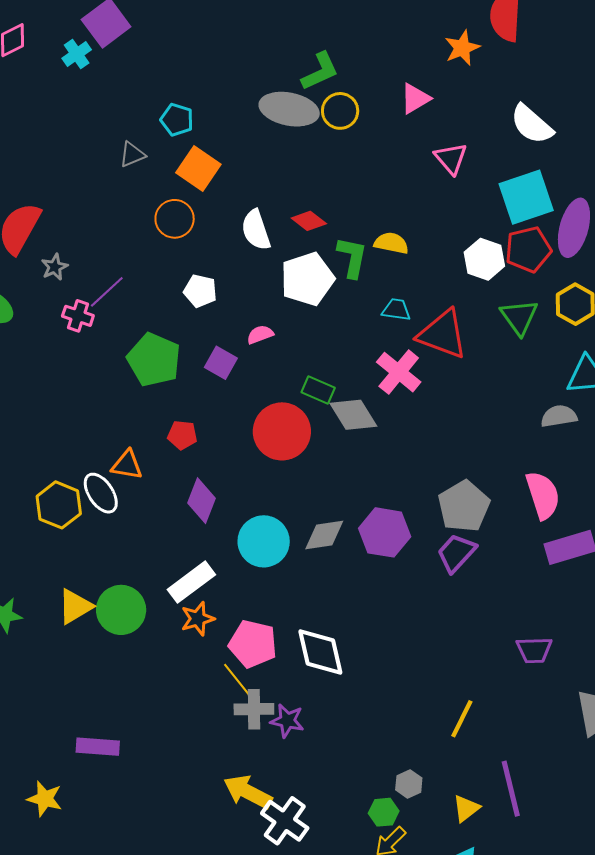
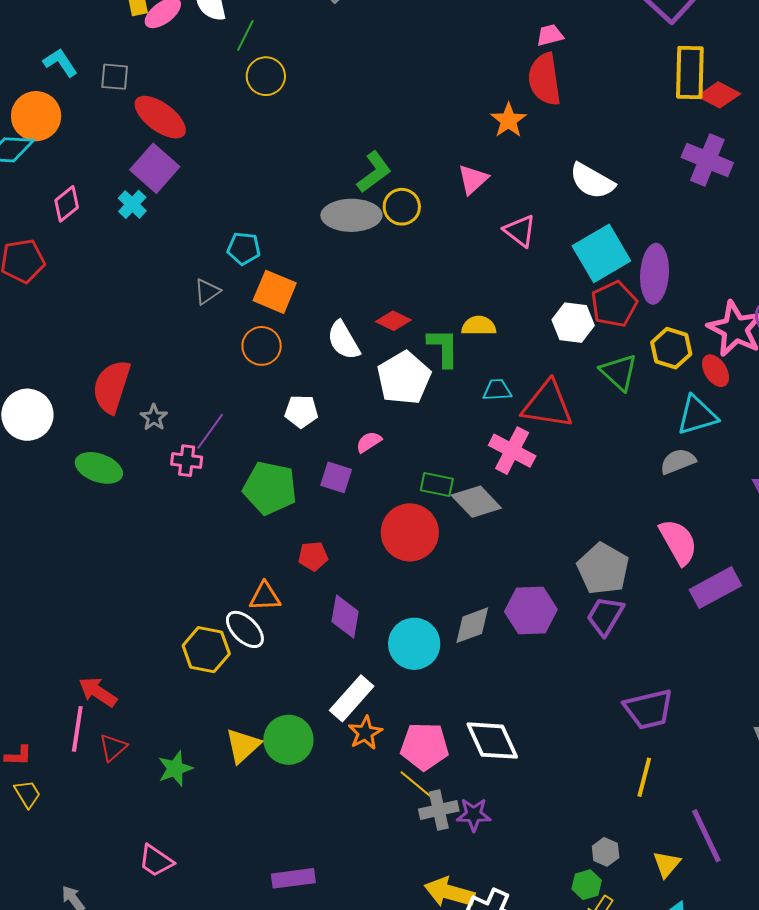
purple trapezoid: (534, 650) -> (649, 709), moved, size x1.4

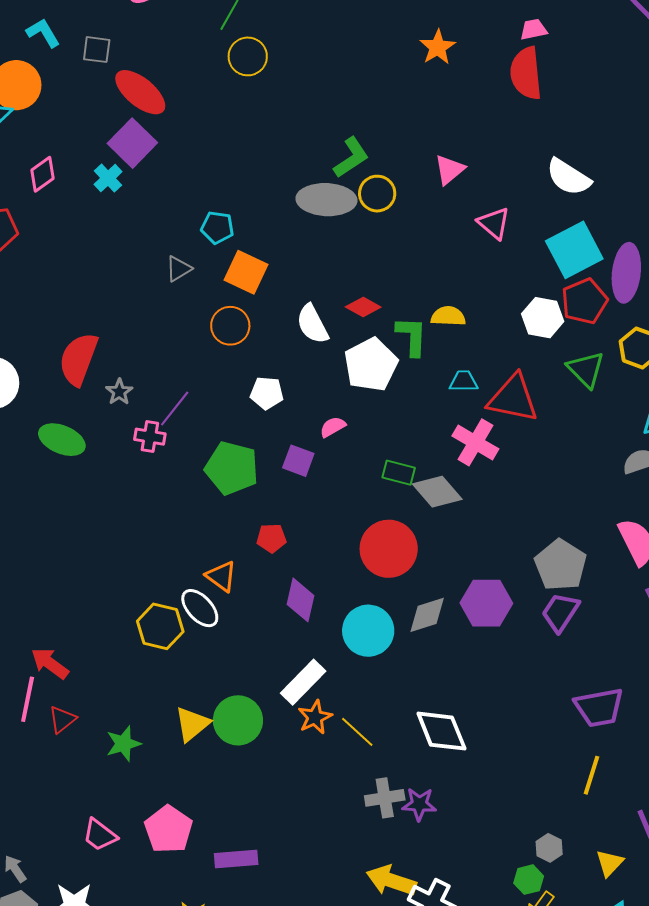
orange star: (509, 120) -> (438, 47), moved
red circle: (410, 532) -> (389, 549), moved
orange triangle: (265, 597) -> (221, 576), turned 36
pink pentagon: (424, 746) -> (168, 829), moved, turned 30
yellow line: (416, 785) -> (357, 732), moved

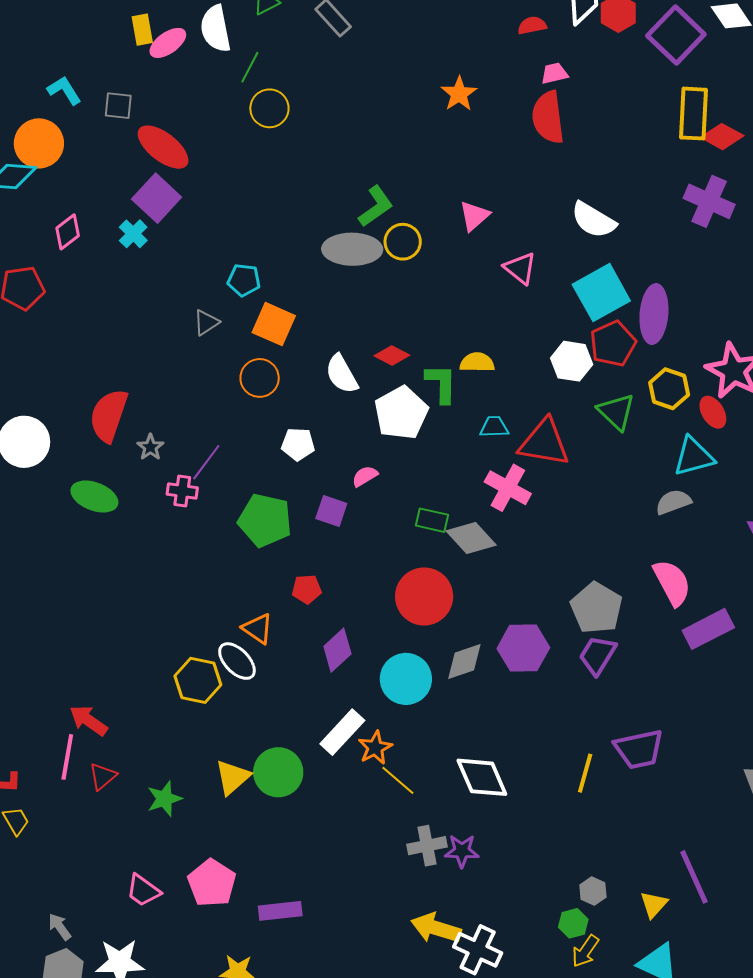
purple diamond: (301, 600) -> (337, 650), turned 36
orange star: (315, 717) -> (375, 748), moved
yellow line: (591, 775) -> (585, 773), moved

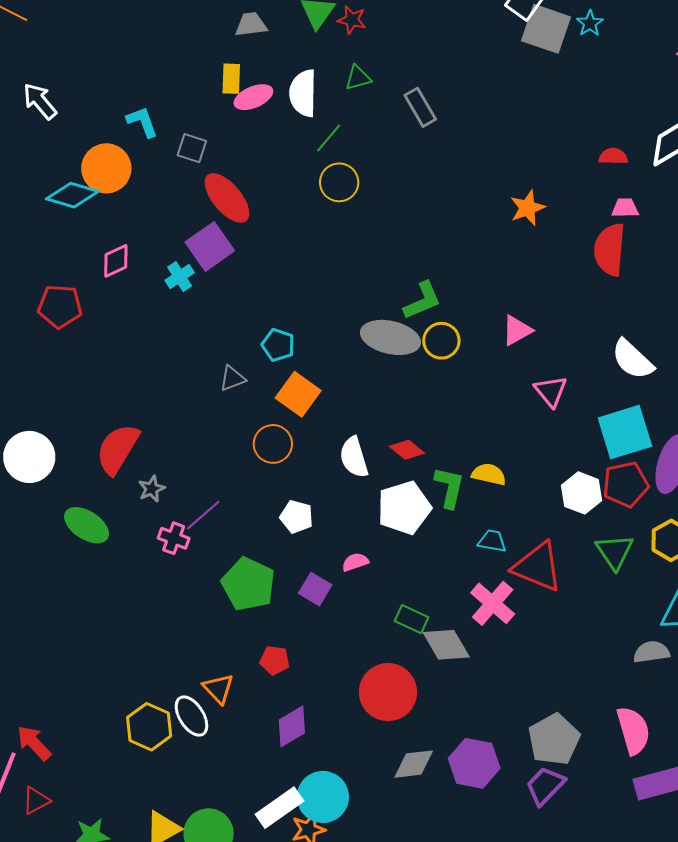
cyan circle: (406, 679) -> (323, 797), moved

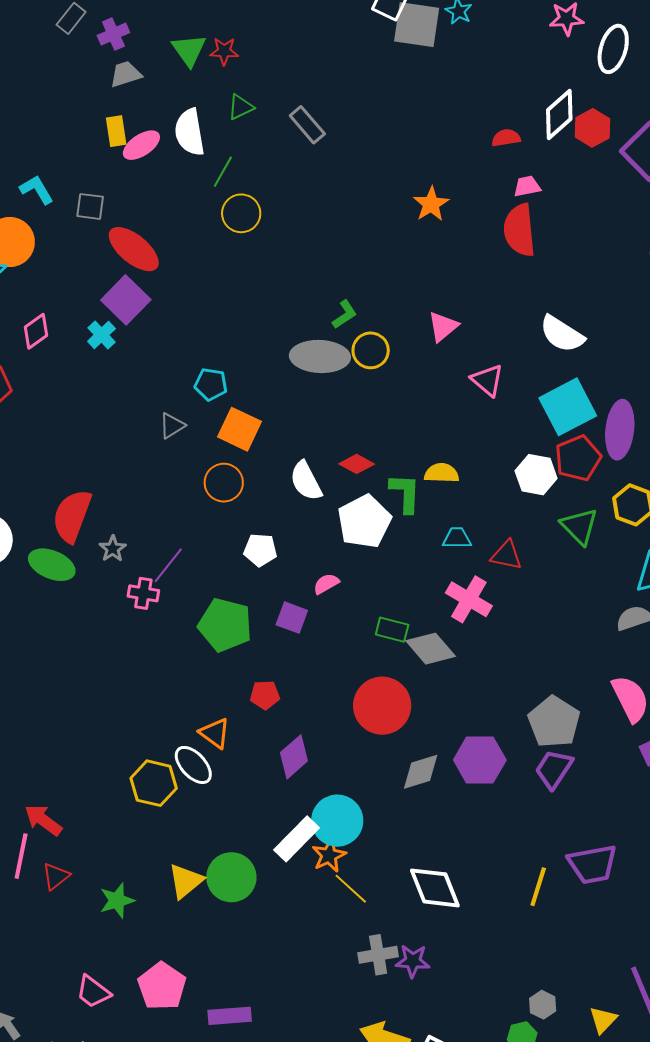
green L-shape: (422, 301) -> (345, 314), size x0.7
green ellipse: (87, 525) -> (52, 565), moved
red triangle: (538, 567) -> (506, 555), size x0.6

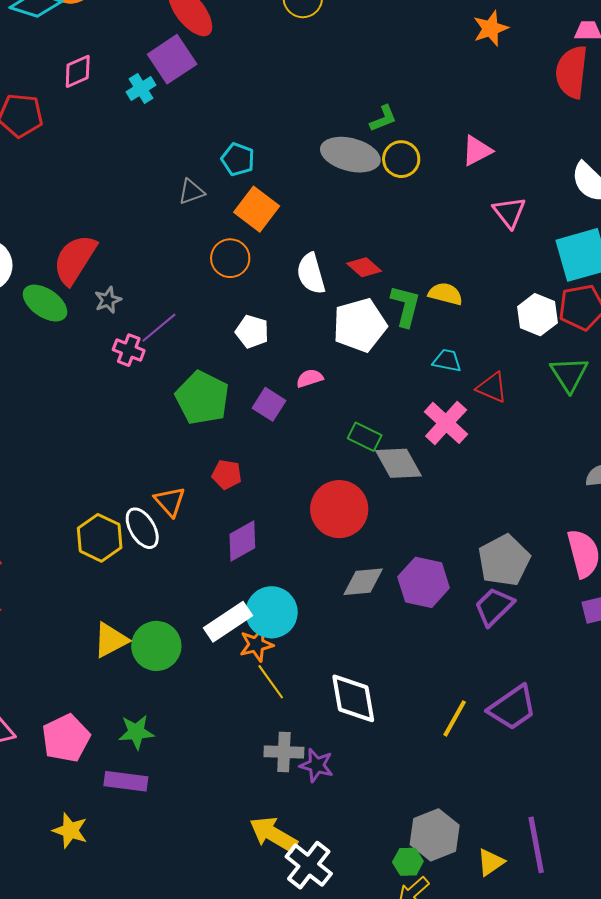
purple trapezoid: (593, 864) -> (512, 708), turned -36
green star: (117, 901) -> (136, 732), moved
gray hexagon: (543, 1005) -> (435, 835), size x1.8

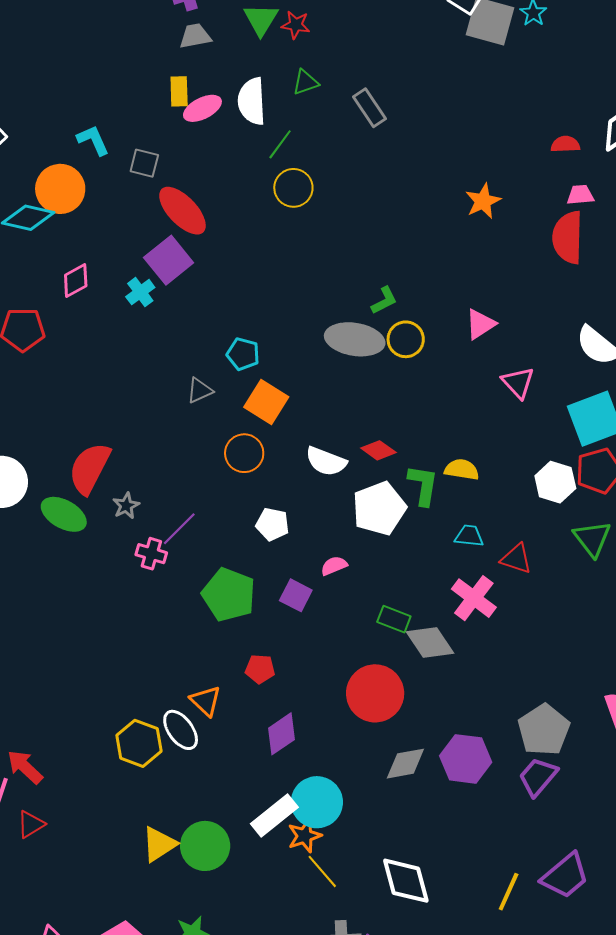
white semicircle: (311, 274) -> (326, 461), turned -48

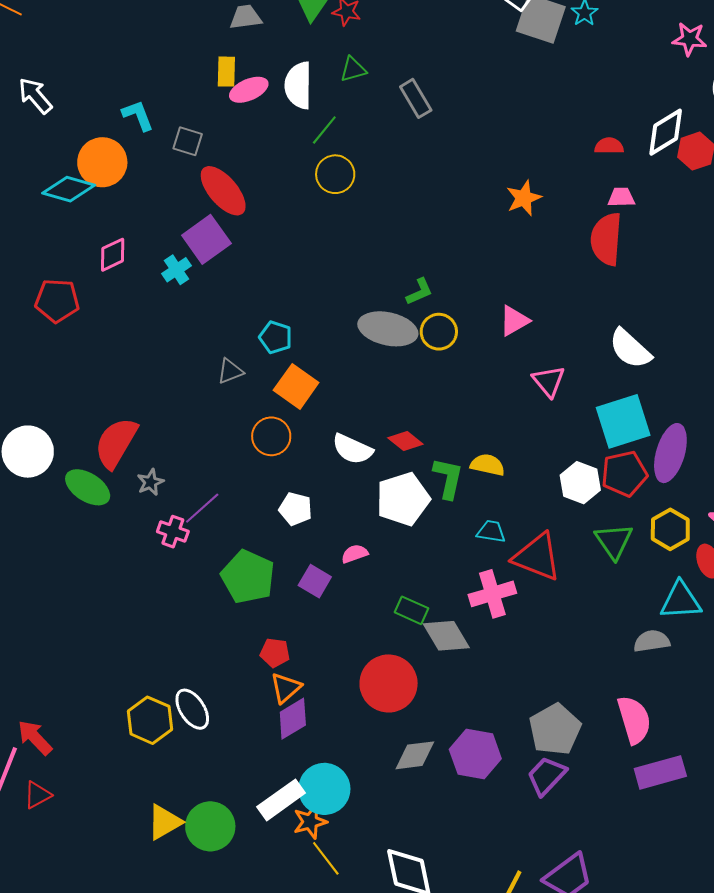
red triangle: (516, 559) -> (537, 557), size x1.6
pink cross: (474, 598) -> (492, 594), turned 33
orange triangle: (206, 701) -> (286, 688), moved, turned 32

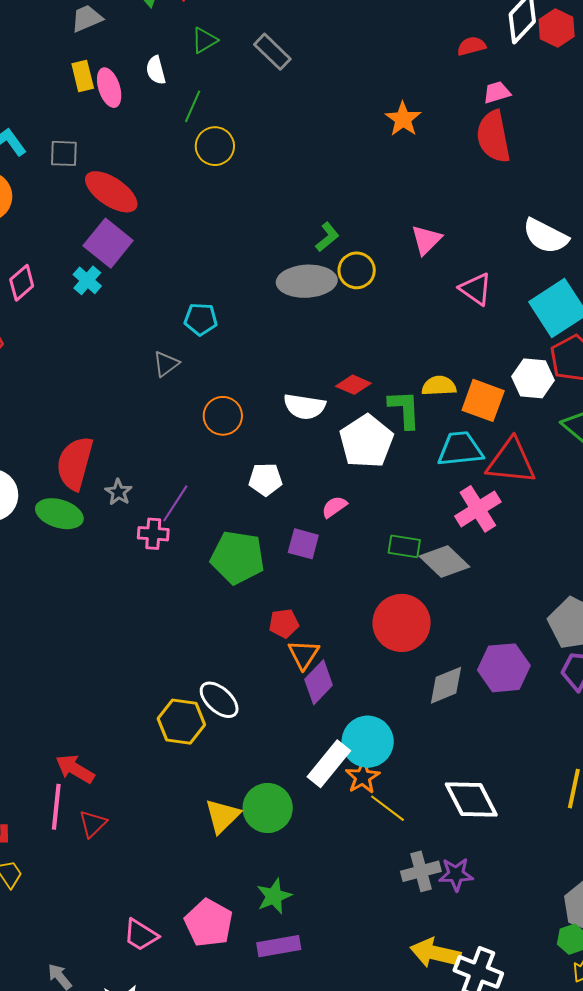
white semicircle: (298, 85) -> (156, 70), size x0.6
pink ellipse: (249, 90) -> (109, 88), turned -69
orange square: (296, 386) -> (483, 400), moved
cyan trapezoid: (491, 531) -> (460, 449), size x1.6

